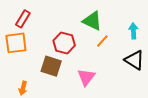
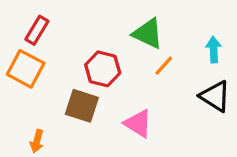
orange square: (16, 43) -> (26, 69), turned 35
pink triangle: (86, 77) -> (138, 123), turned -36

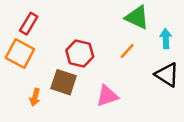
green triangle: (148, 34) -> (137, 17), moved
pink triangle: (138, 123) -> (107, 96), turned -50
orange arrow: (37, 141) -> (35, 97), moved

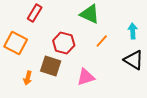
green triangle: (137, 17) -> (90, 14), moved
red rectangle: (29, 24) -> (35, 13), moved

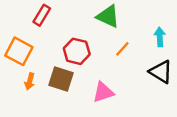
orange arrow: (28, 78) -> (30, 81), moved

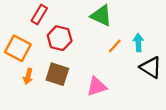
cyan arrow: (160, 37) -> (138, 43), moved
red hexagon: (77, 51) -> (60, 38), moved

